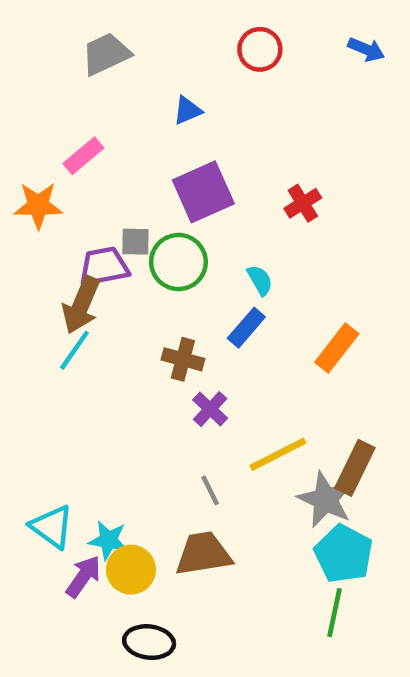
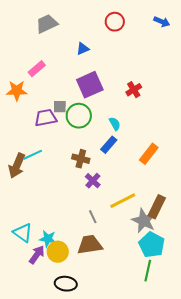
brown arrow: (81, 305) -> (17, 166), moved
cyan line: (74, 350) -> (33, 155), turned 30

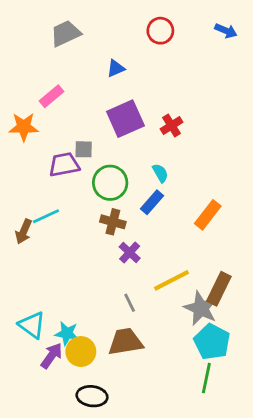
red cross: (134, 90) -> (172, 126), moved
green circle: (79, 116) -> (110, 183), moved
brown arrow: (17, 166) -> (24, 232), size x0.7

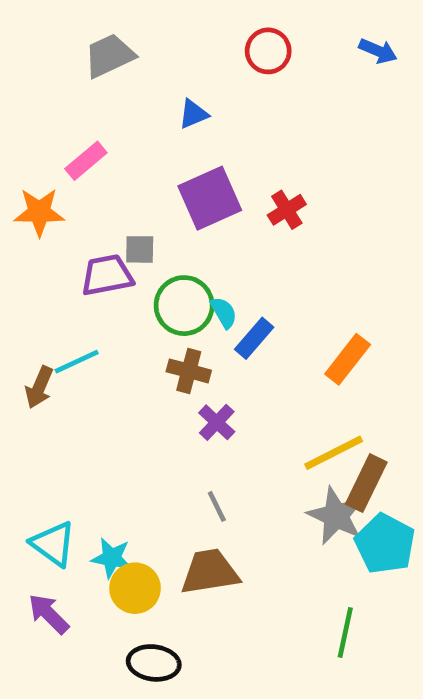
cyan semicircle: (160, 173) -> (224, 313), moved
yellow line: (172, 280) -> (334, 453), moved
cyan pentagon: (212, 342) -> (385, 544), moved
purple arrow: (52, 356) -> (49, 614), moved, turned -80

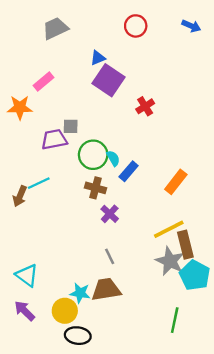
purple square: (210, 198) -> (108, 80), moved, turned -32
brown rectangle: (366, 483) -> (185, 245), turned -40
cyan star: (112, 558) -> (80, 293), moved
yellow circle: (135, 588) -> (65, 311), moved

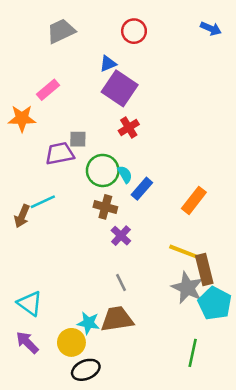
red circle: (136, 26) -> (134, 31), moved
red cross: (145, 106) -> (129, 127), moved
yellow line: (169, 229) -> (186, 253), turned 48
black ellipse: (78, 336) -> (86, 370), turned -30

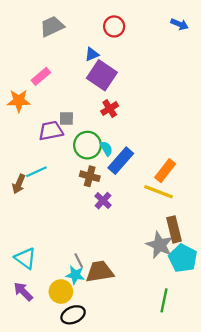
blue rectangle: (142, 189) -> (121, 161), size x1.4
yellow line: (186, 253) -> (158, 192), moved
gray line: (121, 283) -> (79, 260), moved

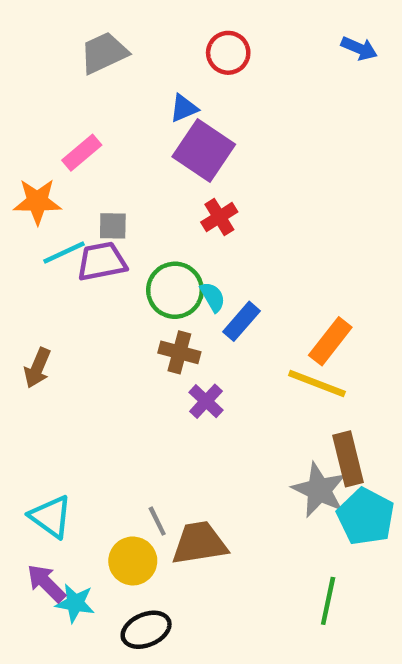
gray square: (66, 119) -> (113, 226), moved
blue rectangle: (121, 161) -> (242, 321), size x0.7
cyan line: (36, 172) -> (64, 253), moved
cyan star: (75, 275) -> (75, 603), moved
yellow circle: (61, 292) -> (133, 561), moved

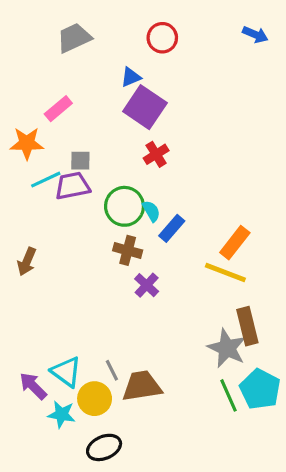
cyan triangle: (51, 517) -> (66, 372), moved
cyan pentagon: (366, 517) -> (260, 389), moved
purple arrow: (46, 583) -> (33, 386), moved
green line: (328, 601) -> (229, 395), moved, turned -36
cyan star: (75, 603) -> (61, 414), moved

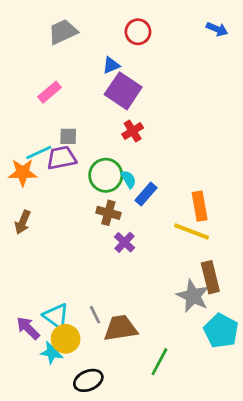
orange star: (27, 143) -> (23, 173), moved
orange rectangle: (235, 243) -> (200, 206), turned -48
green line: (229, 395) -> (159, 362), moved, turned 52
yellow circle: (95, 399) -> (66, 339), moved

